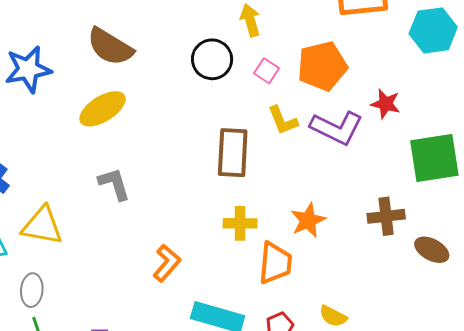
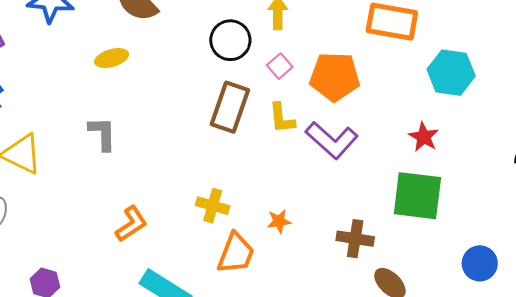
red star: (385, 104) -> (424, 137), moved
yellow ellipse: (103, 109) -> (112, 58), size x0.7
brown rectangle: (233, 153) -> (230, 107), moved
orange star: (308, 220) -> (279, 221), size x0.7

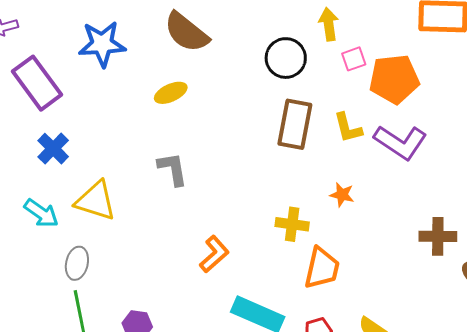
pink square: (280, 66) -> (354, 59), moved, turned 30
orange star: (279, 221) -> (342, 195), moved, turned 30

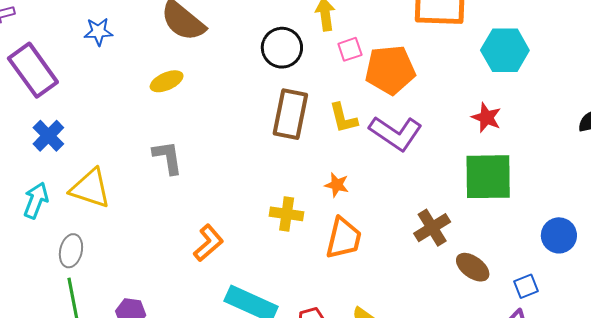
blue star: (102, 44) -> (98, 32), size x0.6
cyan arrow: (41, 213) -> (36, 200), turned -105
brown cross: (438, 236) -> (432, 228), turned -33
orange trapezoid: (322, 268) -> (344, 238), moved

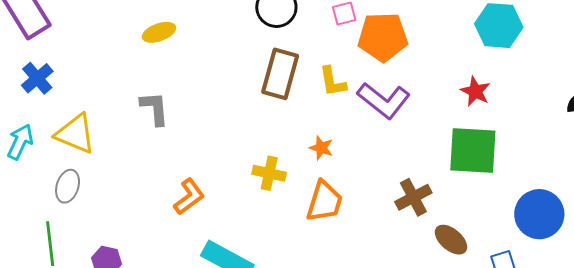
blue circle: (559, 235) -> (539, 214), size x1.4
gray ellipse: (71, 251) -> (68, 186), moved

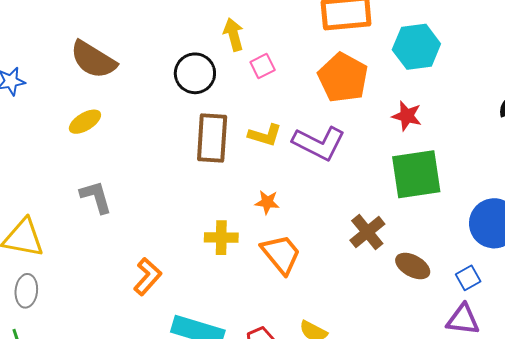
orange pentagon: (383, 37) -> (343, 78), moved, turned -30
yellow L-shape: (333, 82) -> (265, 135), turned -52
orange trapezoid: (324, 201) -> (281, 254), turned -45

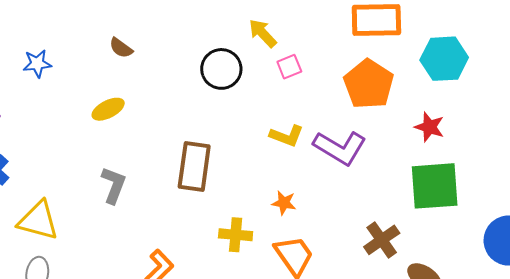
yellow arrow: (234, 35) -> (263, 33), turned -32
brown semicircle: (93, 60) -> (121, 48), size x0.5
brown rectangle: (212, 138) -> (194, 167), moved
gray L-shape: (96, 197) -> (114, 185), turned 33

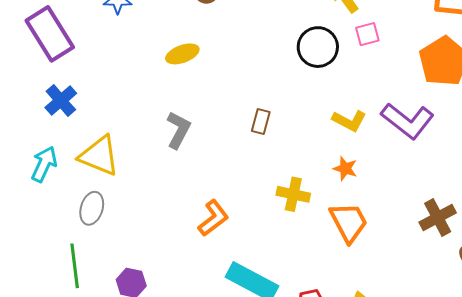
black circle: (221, 69) -> (318, 47), moved
yellow L-shape: (287, 136) -> (349, 121), moved
brown rectangle: (194, 167) -> (261, 121), size x0.5

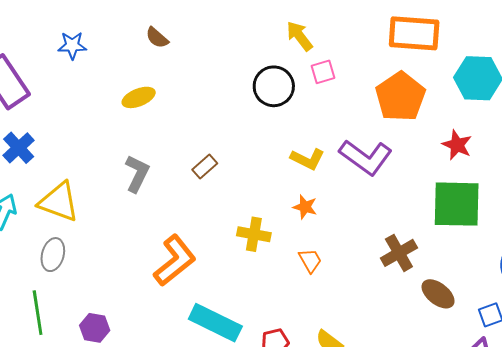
brown rectangle: (261, 121) -> (205, 166), moved, turned 35
orange L-shape: (213, 218) -> (175, 261), size x1.4
orange trapezoid: (349, 222) -> (310, 260), size x0.6

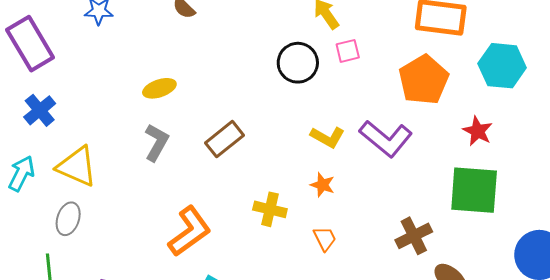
yellow ellipse: (139, 97) -> (159, 88), moved
brown rectangle: (205, 166) -> (225, 139), size x1.5

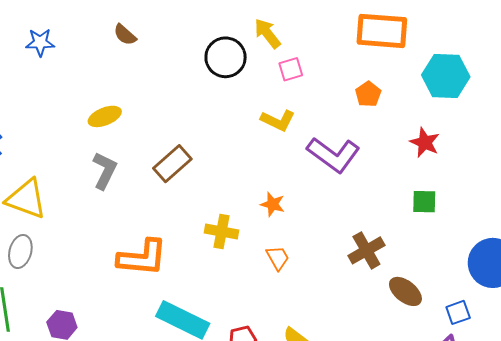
black circle: (298, 63) -> (226, 57), moved
orange pentagon: (424, 80) -> (368, 94), size x0.5
yellow L-shape: (328, 137) -> (278, 120), moved
green square: (474, 190) -> (424, 202), size x0.5
orange L-shape: (190, 231) -> (142, 258), turned 44

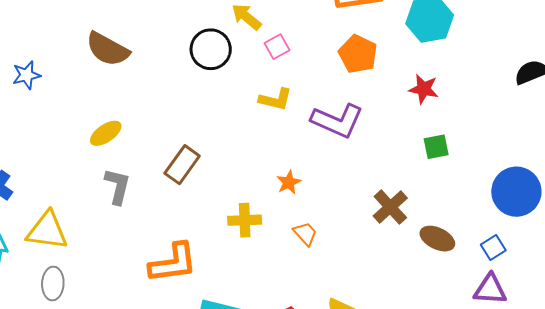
brown semicircle: (125, 35) -> (108, 49), size x1.8
orange pentagon: (368, 94) -> (358, 54), size x1.5
orange star: (273, 204) -> (289, 182), turned -30

